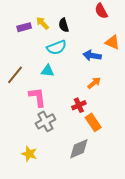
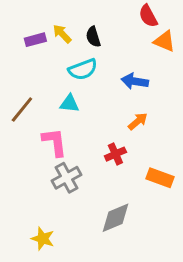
orange triangle: (112, 42) -> (164, 41), moved
orange rectangle: (93, 122) -> (160, 178), moved, turned -36
yellow star: (29, 154) -> (43, 239), moved

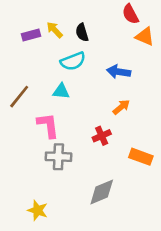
gray cross: (67, 178) -> (58, 157), turned 30

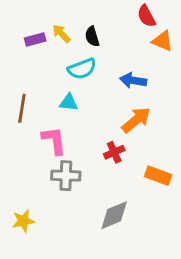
brown line: (19, 97) -> (22, 108), turned -30
orange arrow: (121, 107) -> (136, 120), size x1.5
yellow star: (38, 210) -> (23, 221), moved, turned -30

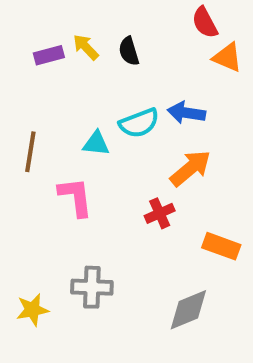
cyan semicircle: (82, 69) -> (139, 123), moved
gray cross: (66, 176) -> (92, 287), moved
gray diamond: (114, 215) -> (188, 310), moved

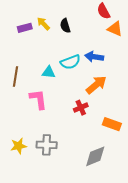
yellow star: (32, 310) -> (19, 146), moved

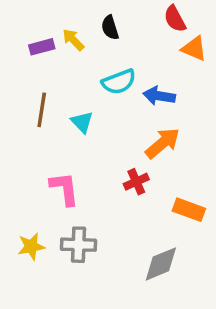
black semicircle: (65, 26) -> (110, 28), moved
cyan semicircle: (70, 62) -> (119, 82), moved
cyan triangle: (49, 72) -> (82, 122), turned 40
brown line: (15, 76) -> (42, 110), moved
pink L-shape: (38, 99) -> (64, 189), moved

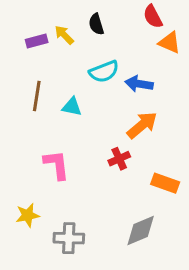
cyan triangle: (82, 122) -> (72, 107), turned -35
gray cross: (79, 245) -> (69, 238), moved

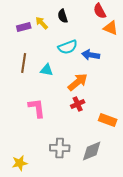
orange arrow: (142, 125) -> (78, 82), moved
yellow star: (28, 215) -> (20, 163), moved
gray cross: (69, 238) -> (60, 148), moved

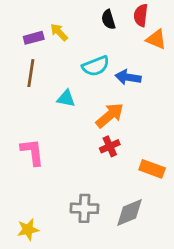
red semicircle: (100, 11) -> (141, 15), turned 35
black semicircle: (63, 16) -> (108, 19), moved
brown line: (24, 63) -> (31, 73), moved
pink L-shape: (37, 108) -> (32, 152), moved

